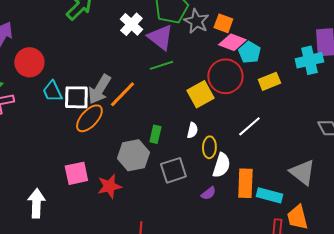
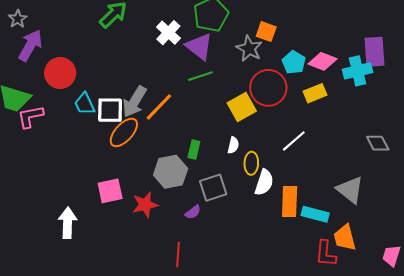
gray star: (196, 21) -> (249, 49), moved
pink diamond: (232, 42) -> (322, 61), moved
purple semicircle: (208, 193) -> (193, 212), moved

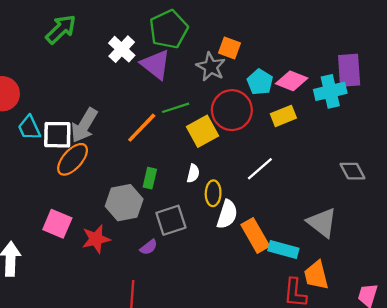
green line: (200, 76) -> (176, 108), moved
orange line: (159, 107) -> (142, 128), moved
pink square: (110, 191) -> (57, 224), turned 35
orange rectangle: (290, 202) -> (255, 235), turned -32

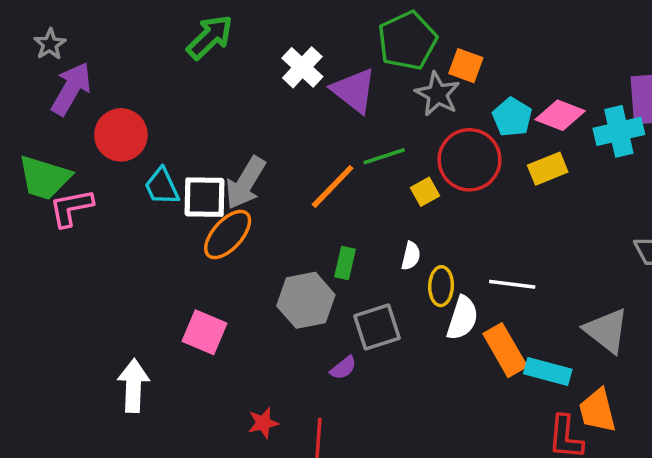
green pentagon: (169, 29) -> (407, 41), moved
yellow square: (203, 131) -> (425, 192), size x0.6
white line: (260, 169) -> (512, 284), moved, turned 48
red star: (96, 239) -> (263, 423), moved, size x0.7

